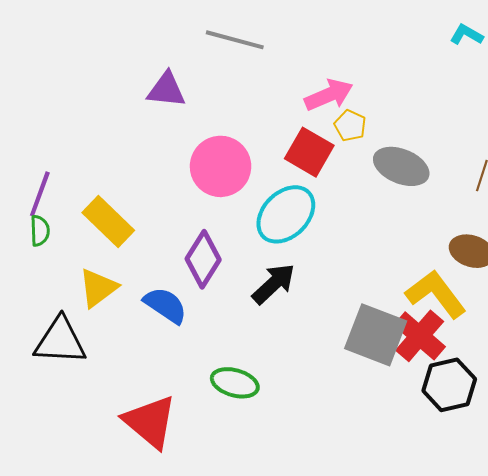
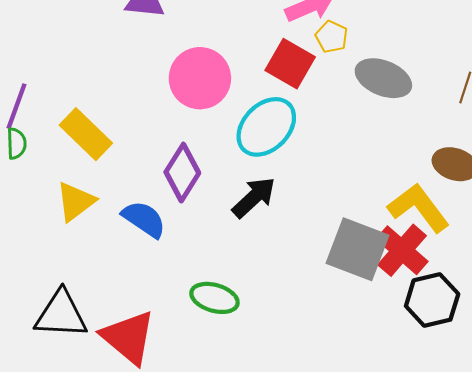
black triangle: (60, 341) -> (61, 315), moved

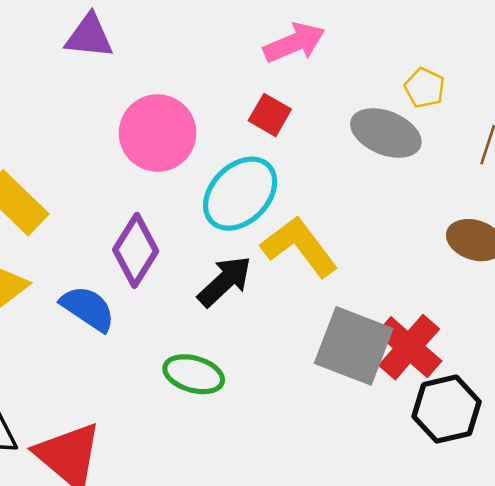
yellow pentagon: (332, 37) -> (425, 88), moved
red square: (290, 64) -> (270, 115), size x0.7
yellow L-shape: (419, 208) -> (299, 247), moved
green ellipse: (214, 298) -> (194, 374), moved

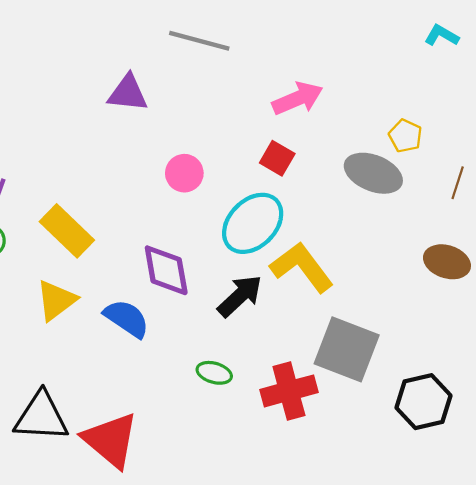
pink circle: (158, 133) -> (184, 173), size x0.6
purple diamond: (136, 250) -> (166, 270), turned -42
red cross: (409, 347) -> (289, 391), moved, turned 34
green ellipse: (194, 374) -> (214, 373), size x0.7

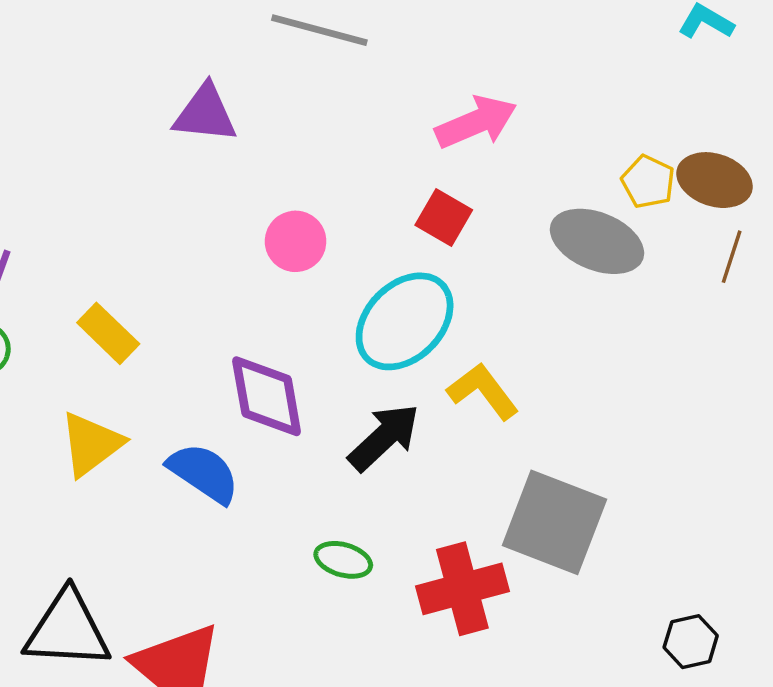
yellow rectangle: (67, 231) -> (108, 333), size x0.7
brown ellipse: (447, 262) -> (715, 180), moved
yellow L-shape: (302, 267) -> (483, 391), size x0.7
black hexagon: (423, 402) -> (691, 642), moved, size x0.6

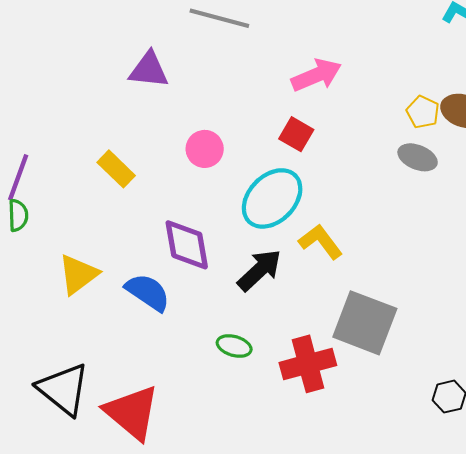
gray ellipse: (597, 241) -> (418, 157), moved, size x0.7
yellow rectangle: (108, 333) -> (116, 169), moved
black triangle: (67, 630) -> (63, 389), turned 36

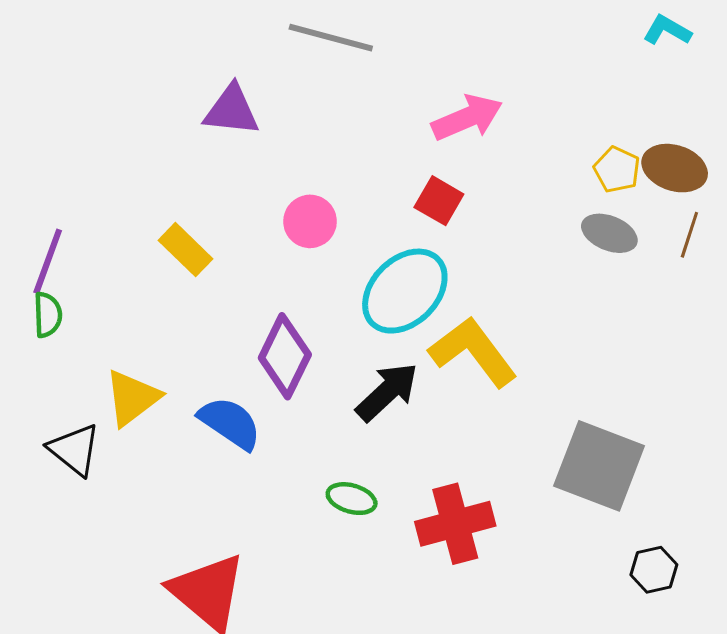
yellow L-shape: (321, 242) -> (473, 352), size x1.4
purple diamond: (187, 245) -> (285, 356), turned 36
gray square: (365, 323) -> (599, 466), moved
black triangle: (63, 389) -> (74, 450), moved, size x0.7

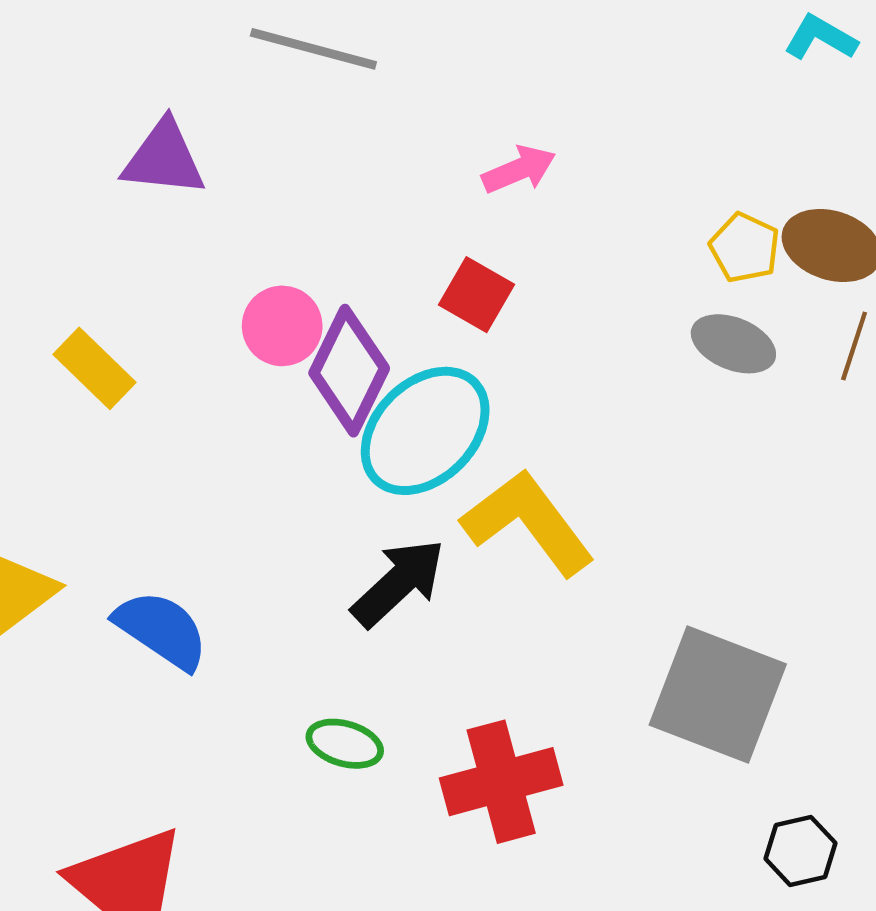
pink arrow: (467, 118) -> (519, 170), size x0.7
purple diamond: (285, 356) -> (349, 371), moved

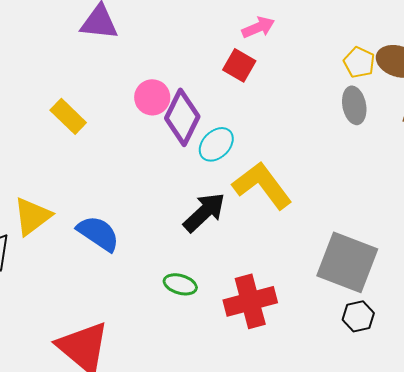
red square: (477, 295) -> (239, 65), moved
gray ellipse: (733, 344) -> (354, 105), turned 57
cyan ellipse: (425, 431) -> (216, 144), size x0.6
black hexagon: (800, 851) -> (358, 316), moved

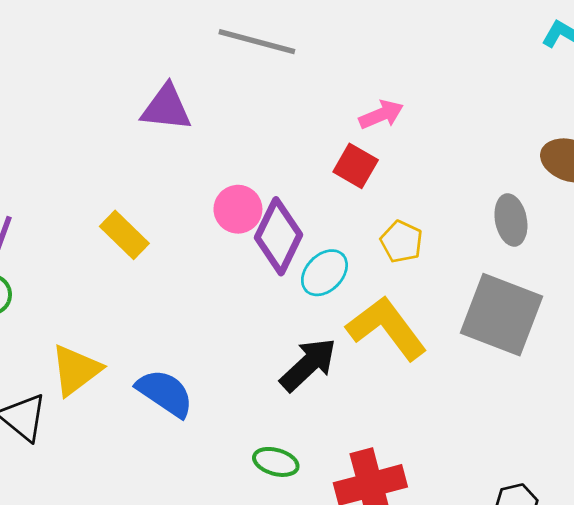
yellow pentagon: (359, 62) -> (401, 242), moved
gray square: (347, 262) -> (501, 315), moved

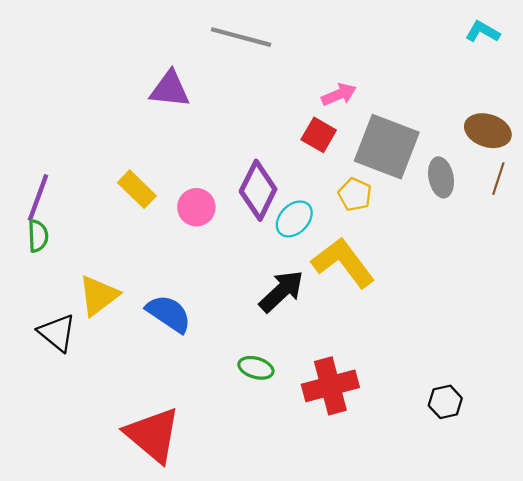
pink circle: (238, 209) -> (196, 207), moved
gray square: (501, 315) -> (387, 147), moved

